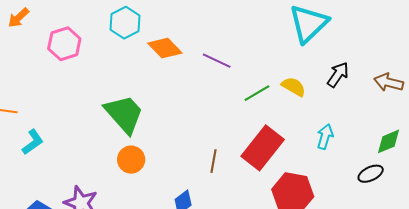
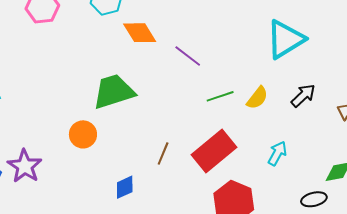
yellow semicircle: (294, 87) -> (257, 98), turned 85
green trapezoid: (124, 114) -> (114, 92), moved, turned -78

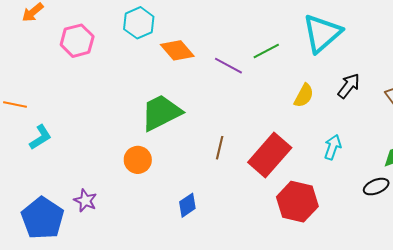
green line: (220, 96) -> (266, 51), moved
brown line: (163, 153) -> (220, 148), moved
purple star: (25, 166) -> (85, 201), size x0.7

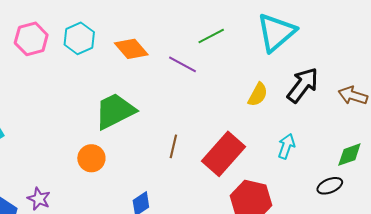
cyan hexagon: (139, 23) -> (79, 38), moved
green line: (266, 51) -> (211, 36), moved
black arrow: (349, 86) -> (303, 85), size x1.4

